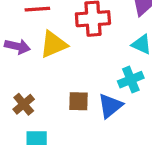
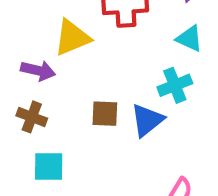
purple arrow: (17, 46) -> (38, 71), moved
brown cross: (24, 104) -> (32, 117), turned -30

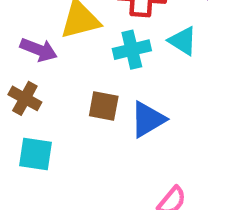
cyan triangle: (189, 39) -> (183, 41), moved
cyan cross: (175, 85) -> (132, 50), moved

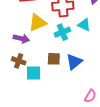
cyan square: (35, 154) -> (33, 73), moved

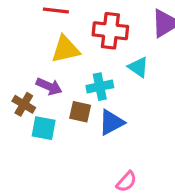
cyan cross: (62, 32) -> (100, 87), moved
purple arrow: (21, 39) -> (49, 86), moved

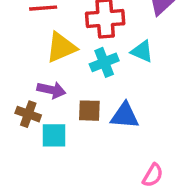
cyan cross: (100, 87) -> (104, 62), moved
blue triangle: (111, 122) -> (125, 116), turned 44

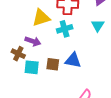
cyan triangle: (142, 51) -> (98, 25), moved, turned 32
brown square: (89, 111) -> (53, 64), moved

